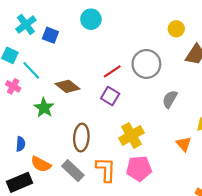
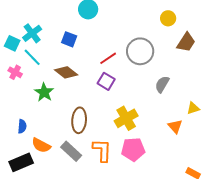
cyan cross: (26, 25) -> (32, 33), moved
blue square: (50, 35) -> (69, 39), moved

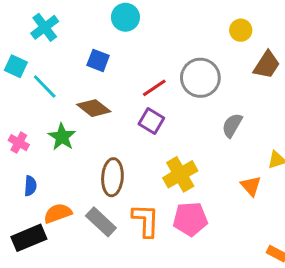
cyan cross: (32, 33) -> (45, 27), moved
pink cross: (15, 72) -> (19, 143), moved
orange semicircle: (41, 145) -> (58, 213), turned 132

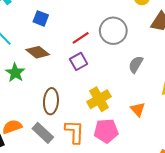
purple square: (151, 121) -> (79, 61), turned 30
orange triangle: (251, 186) -> (138, 109), moved

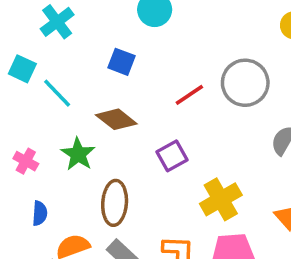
purple square: (79, 61) -> (172, 156), moved
brown ellipse: (51, 101) -> (115, 203), moved

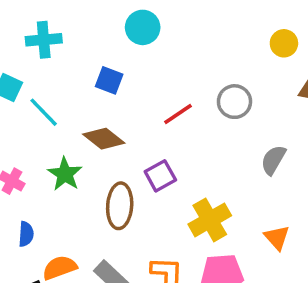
cyan cross: (57, 22) -> (44, 40), turned 32
gray circle: (245, 83) -> (234, 102), size x0.7
brown ellipse: (115, 203) -> (120, 206), moved

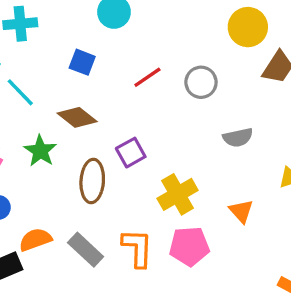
yellow circle: (284, 43) -> (248, 27), size x1.5
red line: (178, 114) -> (147, 77), moved
gray semicircle: (273, 160) -> (238, 137), turned -132

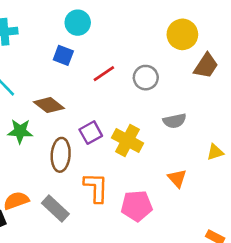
blue square: (82, 62) -> (63, 55), moved
green star: (40, 151) -> (20, 131), turned -30
yellow cross: (178, 194) -> (127, 140), moved, turned -32
orange L-shape: (137, 248) -> (96, 188), moved

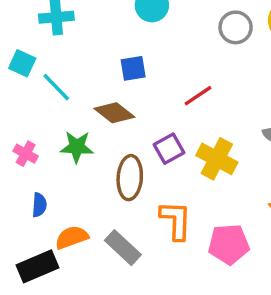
blue square: (63, 55) -> (133, 68), moved, turned -30
red line: (104, 74) -> (198, 96), moved
gray circle: (146, 78) -> (236, 27), moved

